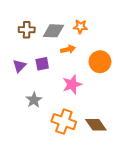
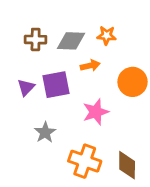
purple square: (42, 64) -> (56, 85), size x1.5
brown diamond: (96, 125) -> (127, 165), turned 35

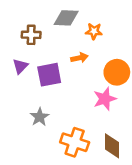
gray diamond: (71, 41) -> (66, 18), moved
purple triangle: (26, 87) -> (20, 66), moved
pink star: (96, 112) -> (105, 99), moved

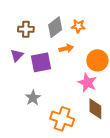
gray diamond: (66, 18) -> (55, 27), moved, turned -40
pink star: (105, 99) -> (87, 83), turned -30
brown diamond: (112, 146) -> (95, 109), moved

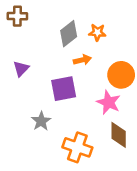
brown cross: (26, 29) -> (17, 16), moved
purple square: (41, 62) -> (64, 89), moved

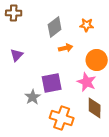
orange star: (97, 32) -> (87, 25), moved
purple square: (64, 89) -> (52, 83), moved

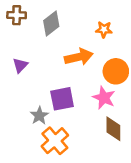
gray diamond: (55, 27) -> (51, 24), moved
orange arrow: (66, 48) -> (79, 57), size x1.6
orange cross: (62, 118) -> (55, 141), moved, turned 30

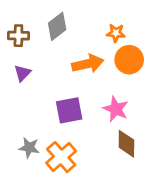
brown cross: (17, 15) -> (18, 36), moved
orange circle: (116, 71) -> (129, 60), moved
gray star: (39, 116) -> (29, 148), moved, turned -30

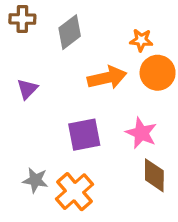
brown cross: (18, 36) -> (22, 19), moved

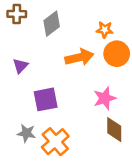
pink star: (141, 133) -> (105, 98), turned 30
purple square: (84, 135) -> (46, 99), moved

